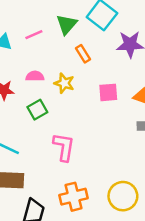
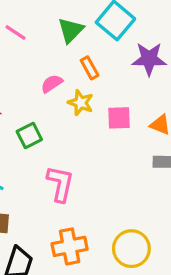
pink line: (34, 35) -> (16, 32), moved, turned 54
pink semicircle: (35, 76) -> (52, 84), moved, turned -36
yellow star: (64, 83) -> (81, 103), moved

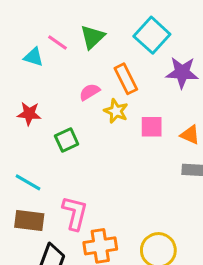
green triangle: (71, 30) -> (92, 37), moved
orange rectangle: (90, 68) -> (126, 79), size x1.4
pink L-shape: (60, 184) -> (75, 213), moved

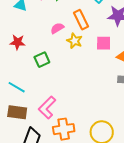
pink square: (152, 127) -> (104, 43), moved
pink L-shape: (75, 213) -> (47, 107), turned -150

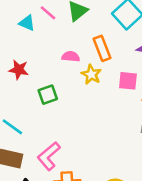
pink semicircle: (57, 28) -> (71, 57), turned 32

